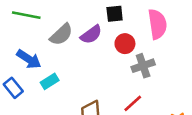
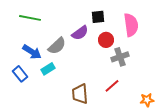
gray semicircle: (61, 35) -> (57, 46), moved

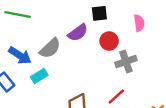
pink semicircle: (131, 25) -> (139, 23), size x0.6

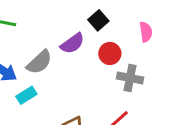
black square: (99, 13) -> (98, 20), turned -35
gray cross: (126, 62) -> (130, 78), turned 30

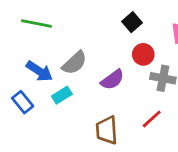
purple semicircle: (72, 43) -> (112, 80), moved

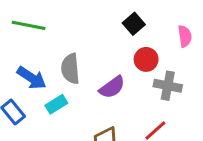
gray semicircle: (74, 63) -> (70, 69), turned 128

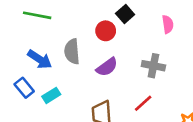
red circle: (146, 59) -> (106, 31), moved
cyan rectangle: (56, 104) -> (51, 95), moved

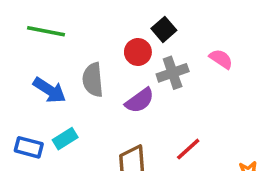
pink semicircle: (168, 24) -> (221, 59), moved, turned -48
gray cross: (153, 66) -> (173, 73), moved, turned -30
blue rectangle: (24, 88) -> (29, 147), moved, turned -36

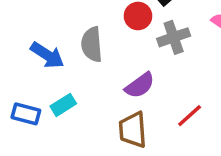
purple semicircle: (140, 101) -> (140, 85), moved

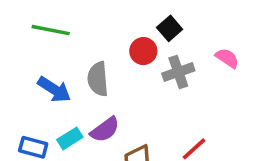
purple semicircle: (140, 85) -> (105, 130), moved

